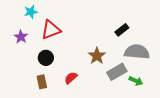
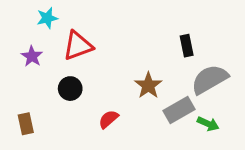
black rectangle: (122, 30) -> (187, 46), turned -64
gray semicircle: (137, 52) -> (210, 79), turned -35
brown rectangle: (42, 82) -> (26, 124), moved

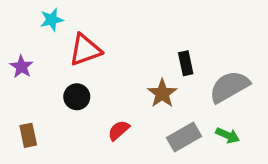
black rectangle: (187, 46) -> (186, 63), moved
purple star: (32, 56) -> (21, 67), moved
gray rectangle: (179, 110) -> (184, 137), moved

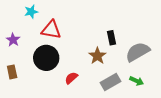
red triangle: (85, 50) -> (51, 30), turned 30
black circle: (77, 97) -> (46, 58), size x1.6
brown rectangle: (28, 135) -> (12, 72), moved

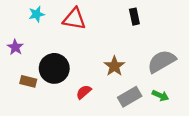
red triangle: (51, 30) -> (74, 19), moved
black rectangle: (111, 38) -> (134, 17), moved
brown rectangle: (12, 72) -> (28, 81), moved, turned -64

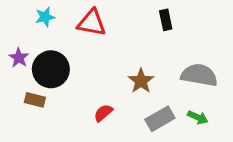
gray semicircle: (162, 61) -> (199, 75), turned 40
black circle: (54, 68) -> (51, 69), moved

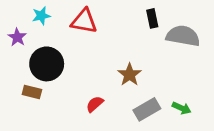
purple star: (19, 58) -> (17, 37), moved
gray semicircle: (199, 75) -> (183, 36), moved

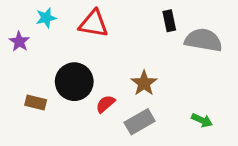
black circle: (47, 64) -> (74, 82), moved
red semicircle: (95, 104) -> (105, 104), moved
gray rectangle: (147, 109) -> (140, 122), moved

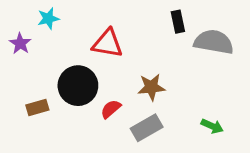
red triangle: (94, 24) -> (108, 43), moved
brown star: (144, 83) -> (151, 87), turned 30
brown rectangle: (36, 102) -> (37, 107), turned -30

